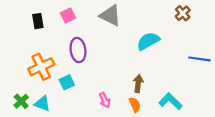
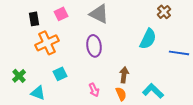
cyan semicircle: (148, 41) -> (148, 39), moved, turned 145
purple ellipse: (78, 50) -> (94, 46), moved
orange cross: (41, 67) -> (47, 43), moved
green cross: (21, 101) -> (19, 76), moved

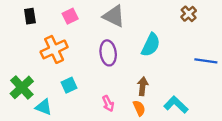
black rectangle: (34, 19) -> (30, 16), moved
cyan semicircle: (148, 39) -> (151, 45), moved
green cross: (19, 76) -> (22, 87), size x1.5

